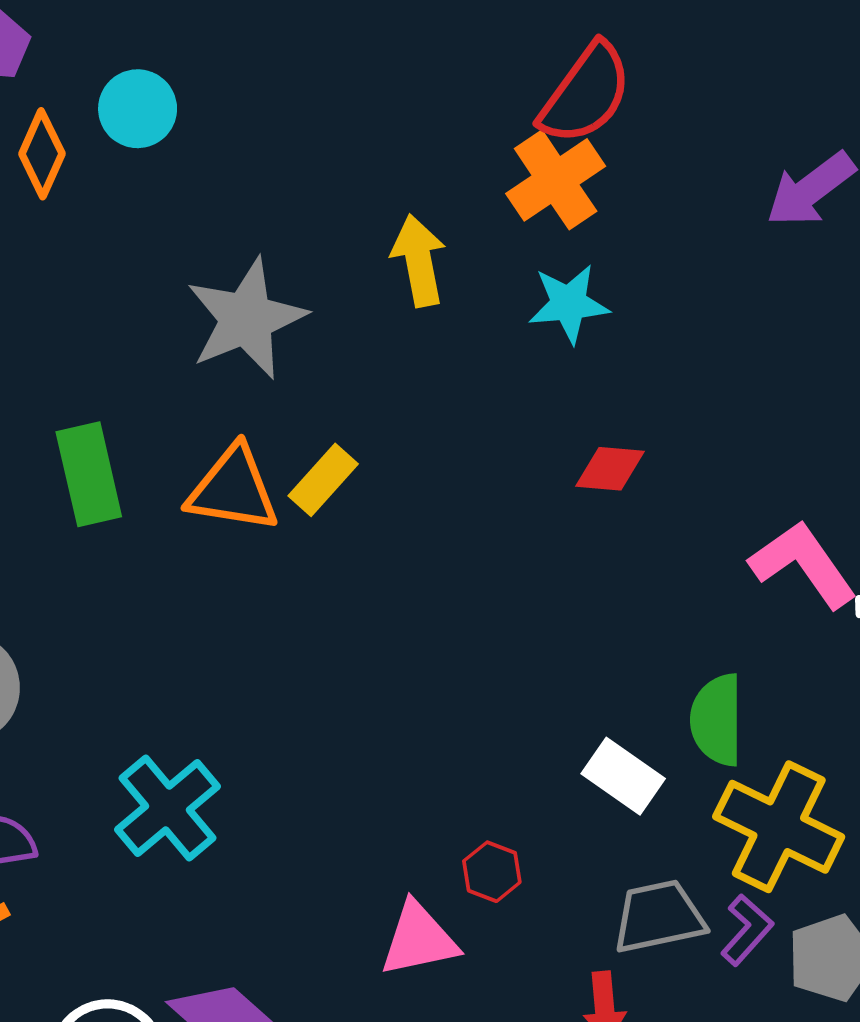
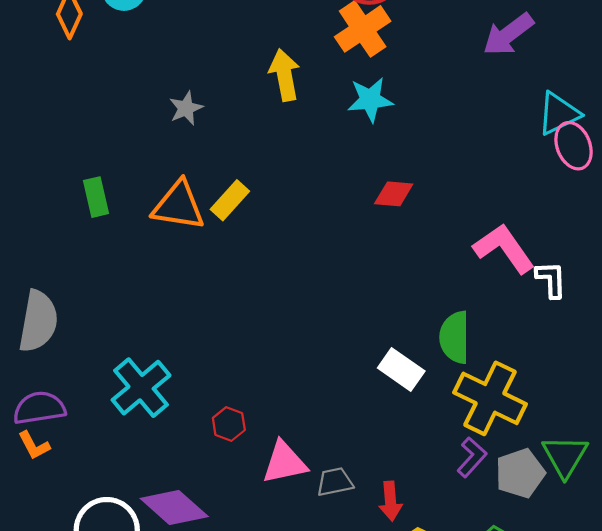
gray star: (246, 319) -> (186, 108), size x0.5
green rectangle: (89, 474) -> (96, 197), size x0.7
red hexagon: (492, 872) -> (229, 424), moved
gray trapezoid: (659, 917) -> (335, 482), moved, size x0.7

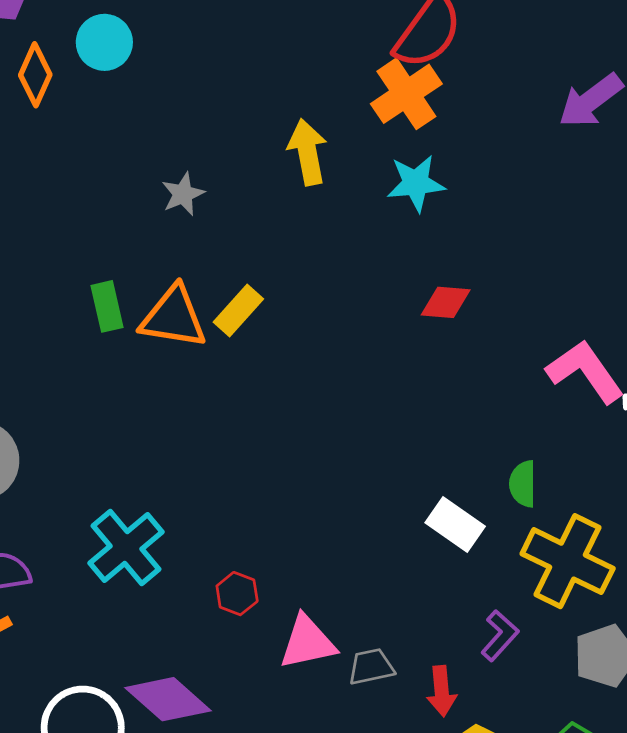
green rectangle: (96, 197) -> (107, 306), moved
green semicircle: (455, 337) -> (523, 484), size x0.7
purple L-shape: (472, 457) -> (500, 636), moved

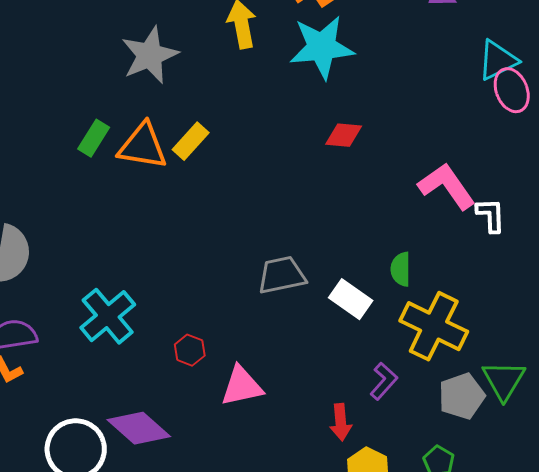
cyan star: (416, 183) -> (322, 47), size x1.5
gray star: (183, 194) -> (150, 55), size x1.8
green rectangle: (107, 306) -> (94, 138), turned 45
gray trapezoid: (371, 667) -> (282, 275), moved, size x1.4

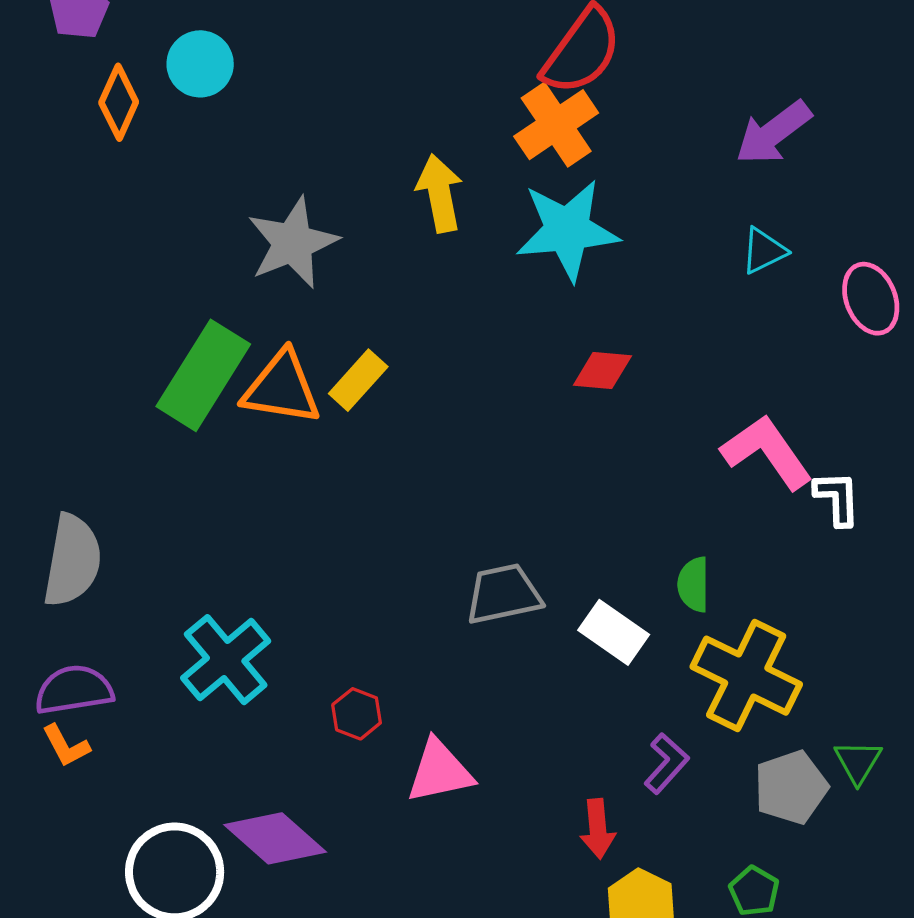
cyan triangle: (498, 60) -> (764, 251), moved, size x0.7
green rectangle: (94, 138) -> (203, 375), size x1.8
green triangle: (504, 380) -> (858, 762), size x0.7

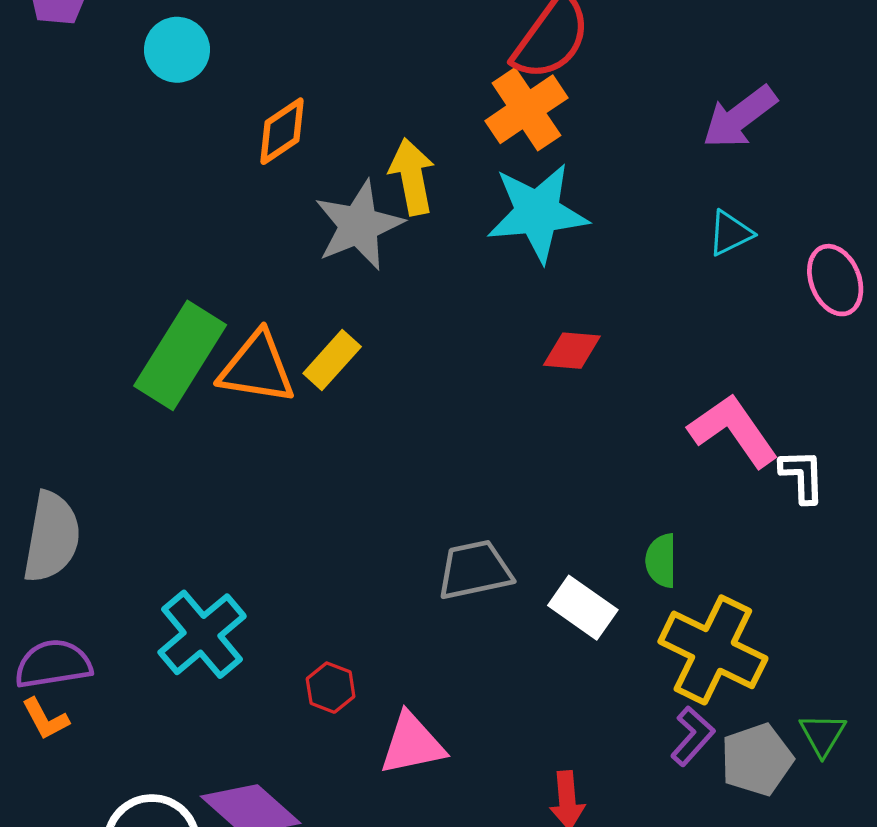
orange diamond: (119, 102) -> (282, 131), moved, turned 32
gray star: (293, 243) -> (359, 225), moved
purple L-shape: (666, 763) -> (693, 736), moved

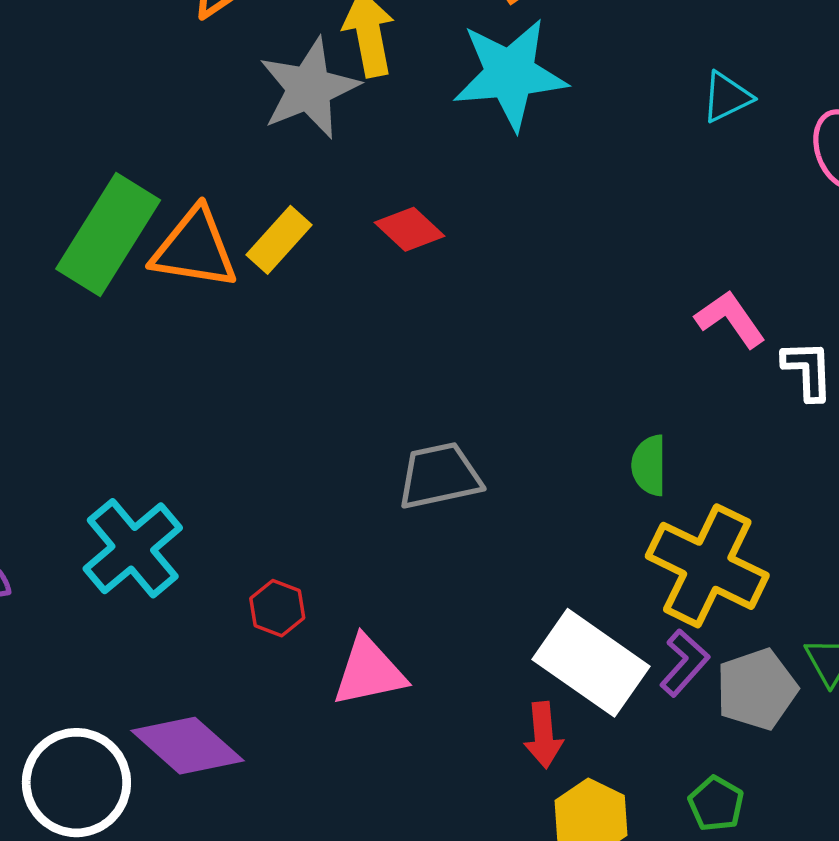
red diamond: (572, 351) -> (409, 229), moved, turned 38
pink L-shape: (733, 431) -> (730, 319), size x0.7
white rectangle: (583, 608) -> (591, 663), moved, size x1.5

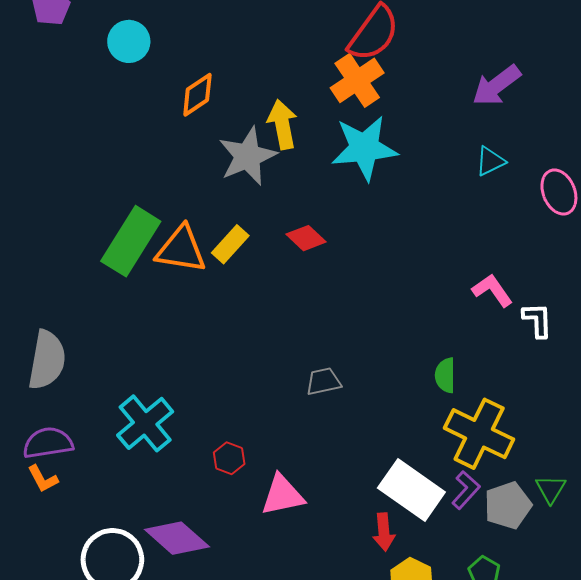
gray trapezoid: (439, 476) -> (323, 381), size x0.7

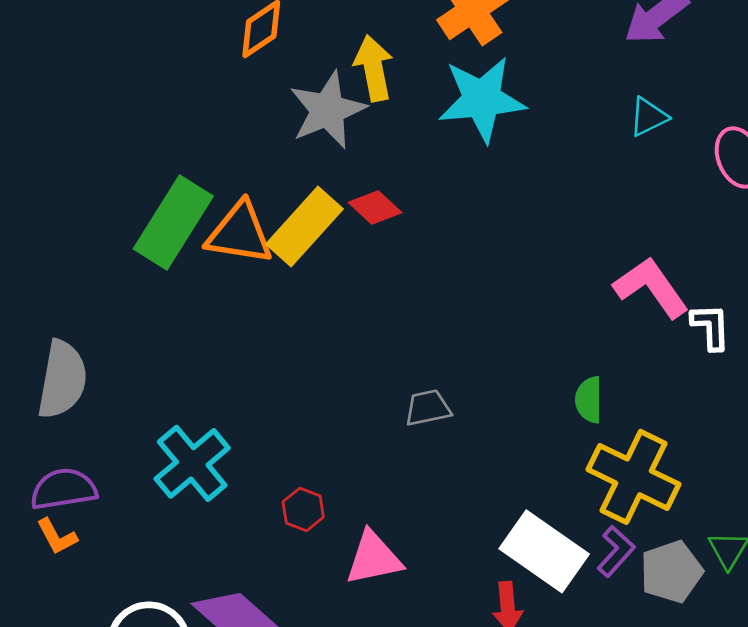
red diamond: (306, 238) -> (375, 208), moved
yellow rectangle: (230, 244) -> (305, 227), size x1.5
pink L-shape: (492, 290) -> (651, 287), size x1.4

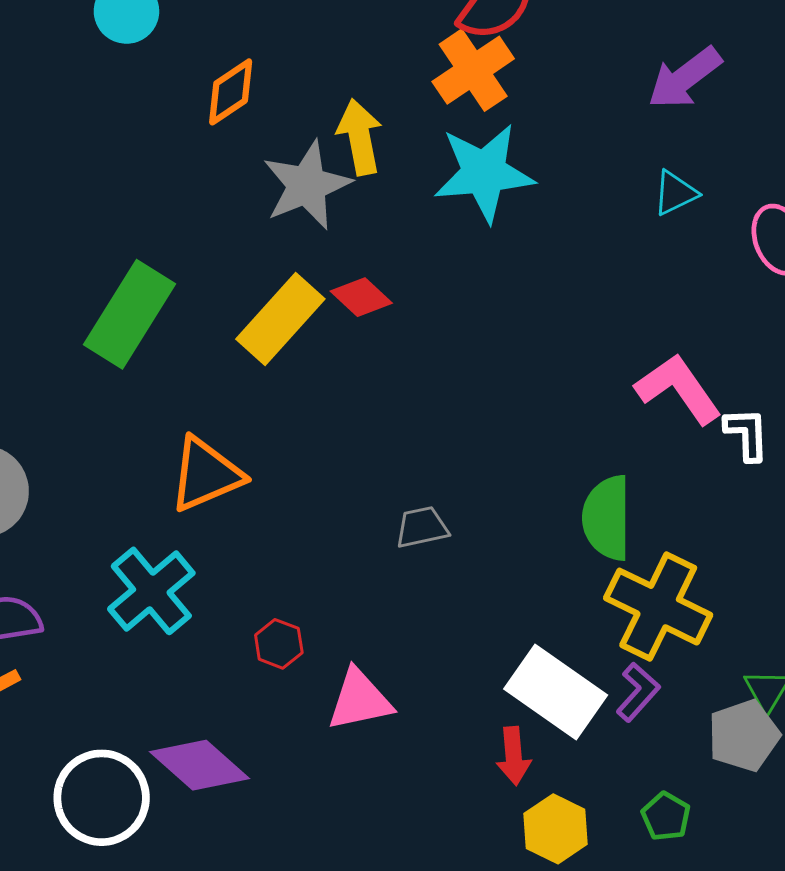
orange triangle: (240, 233) -> (206, 474), moved, turned -32
green semicircle: (589, 400) -> (607, 518), size x1.6
gray pentagon: (671, 572) -> (744, 736), moved

